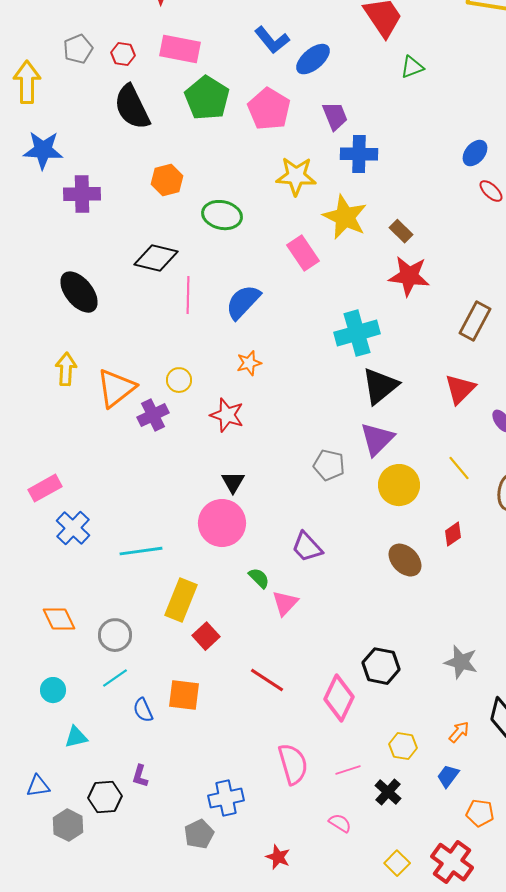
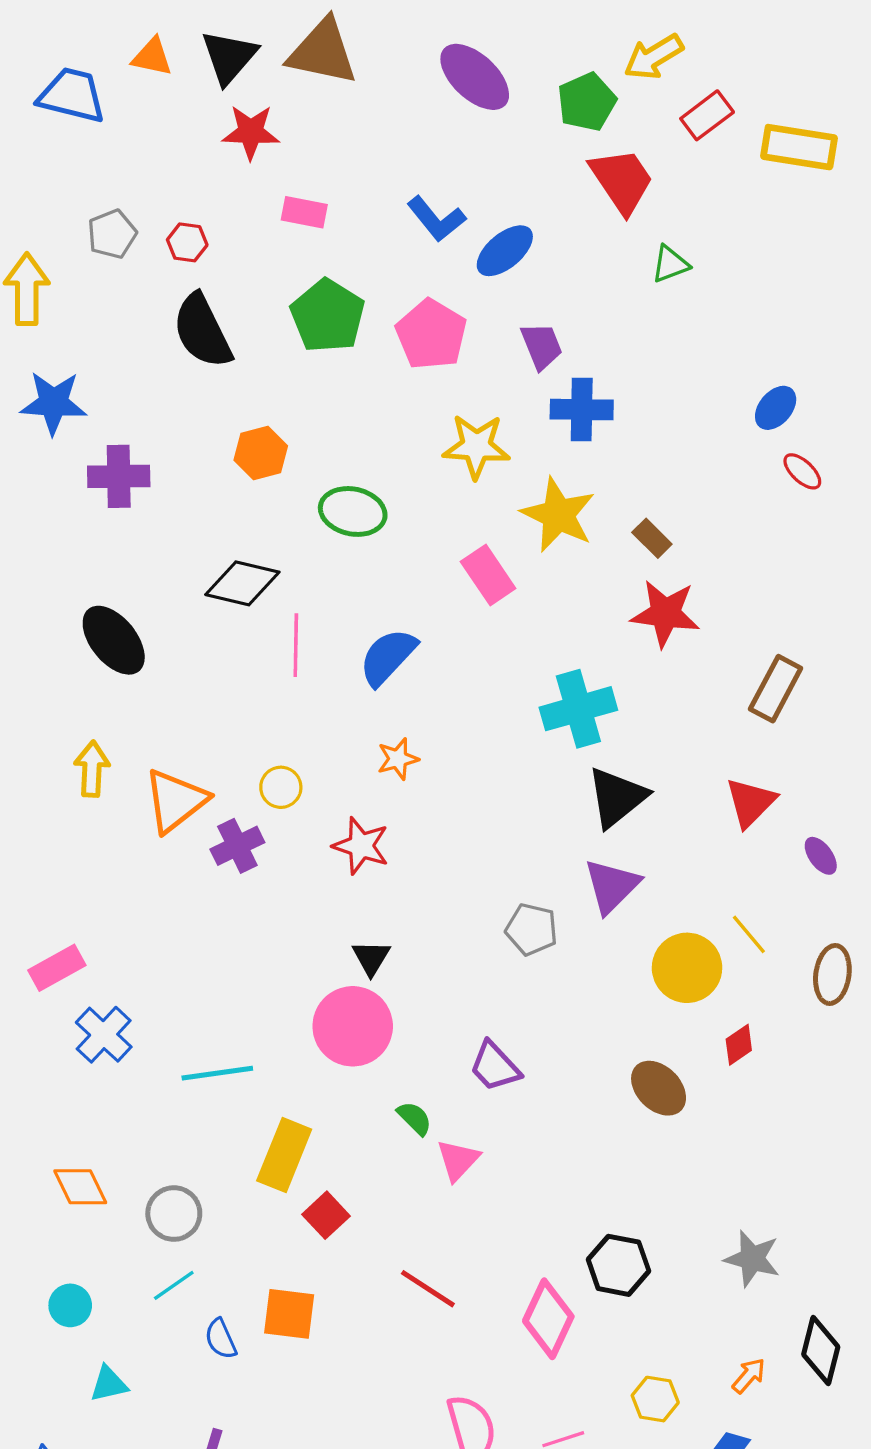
pink rectangle: (180, 49) -> (304, 212), moved, size x0.7
yellow circle: (399, 485) -> (687, 968), moved

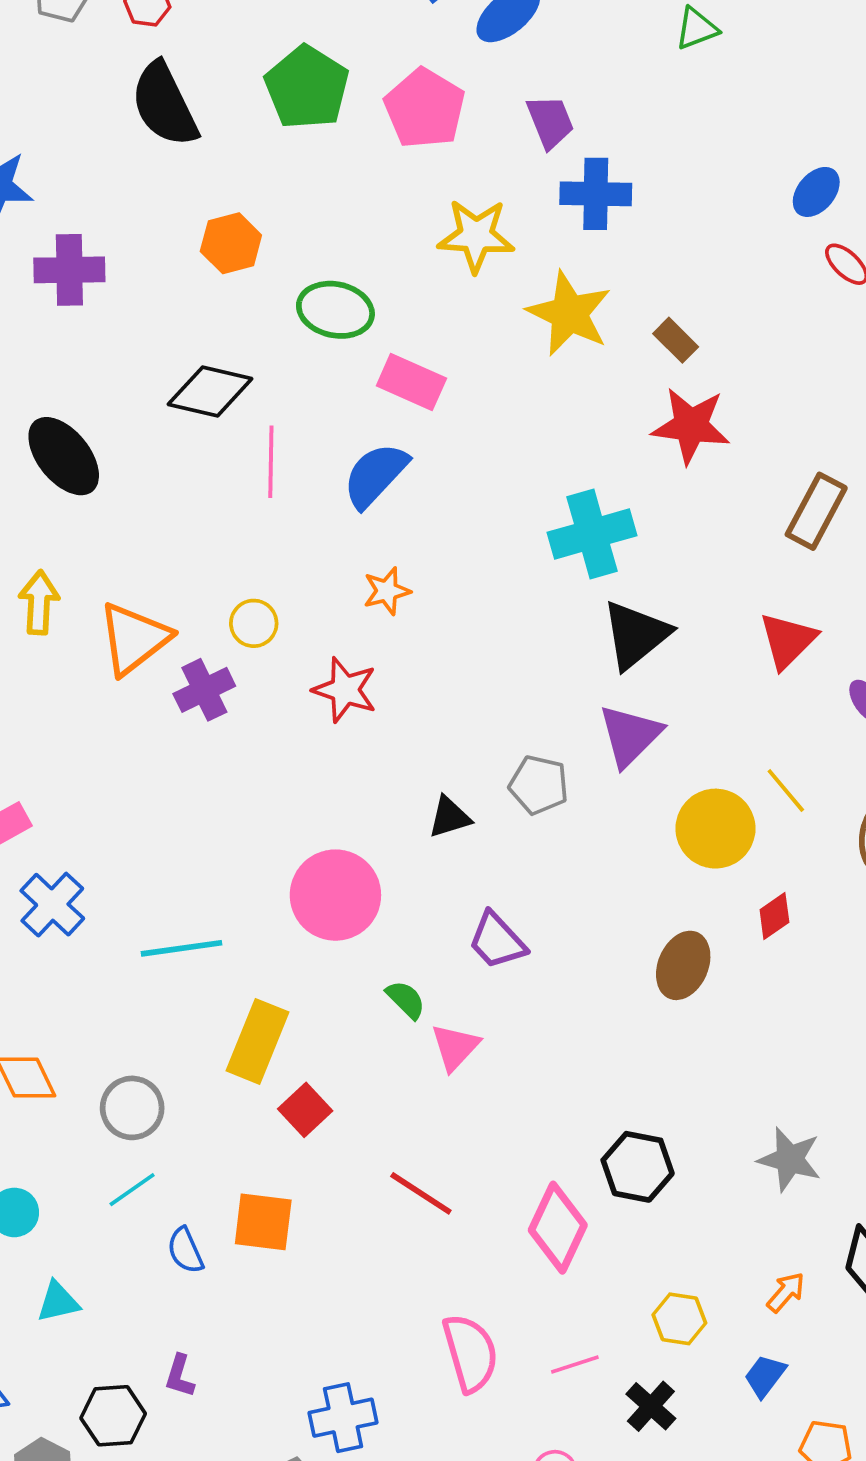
pink rectangle: (488, 575) -> (411, 382), moved, turned -32
black triangle: (371, 958) -> (449, 817), moved, turned 42
brown ellipse: (659, 1088) -> (683, 965), turned 68

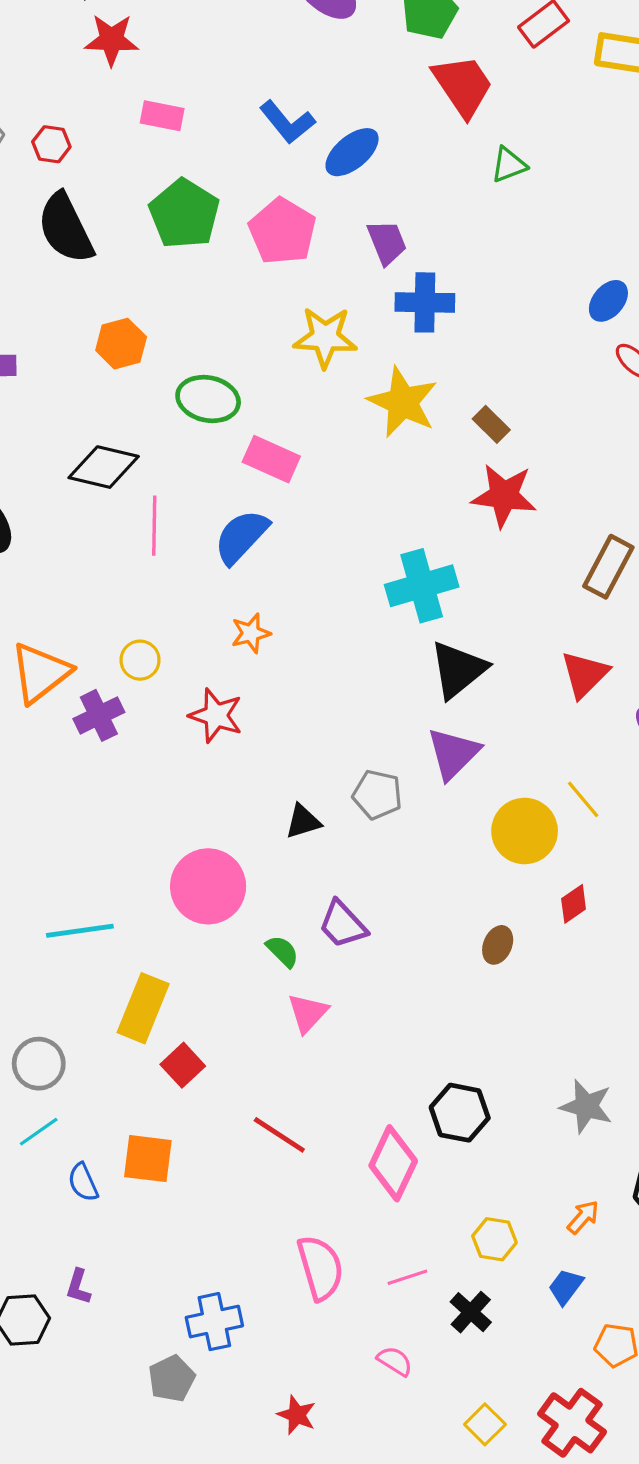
brown ellipse: (683, 965) -> (498, 945), size x0.7
green semicircle: (406, 1000) -> (282, 951), moved

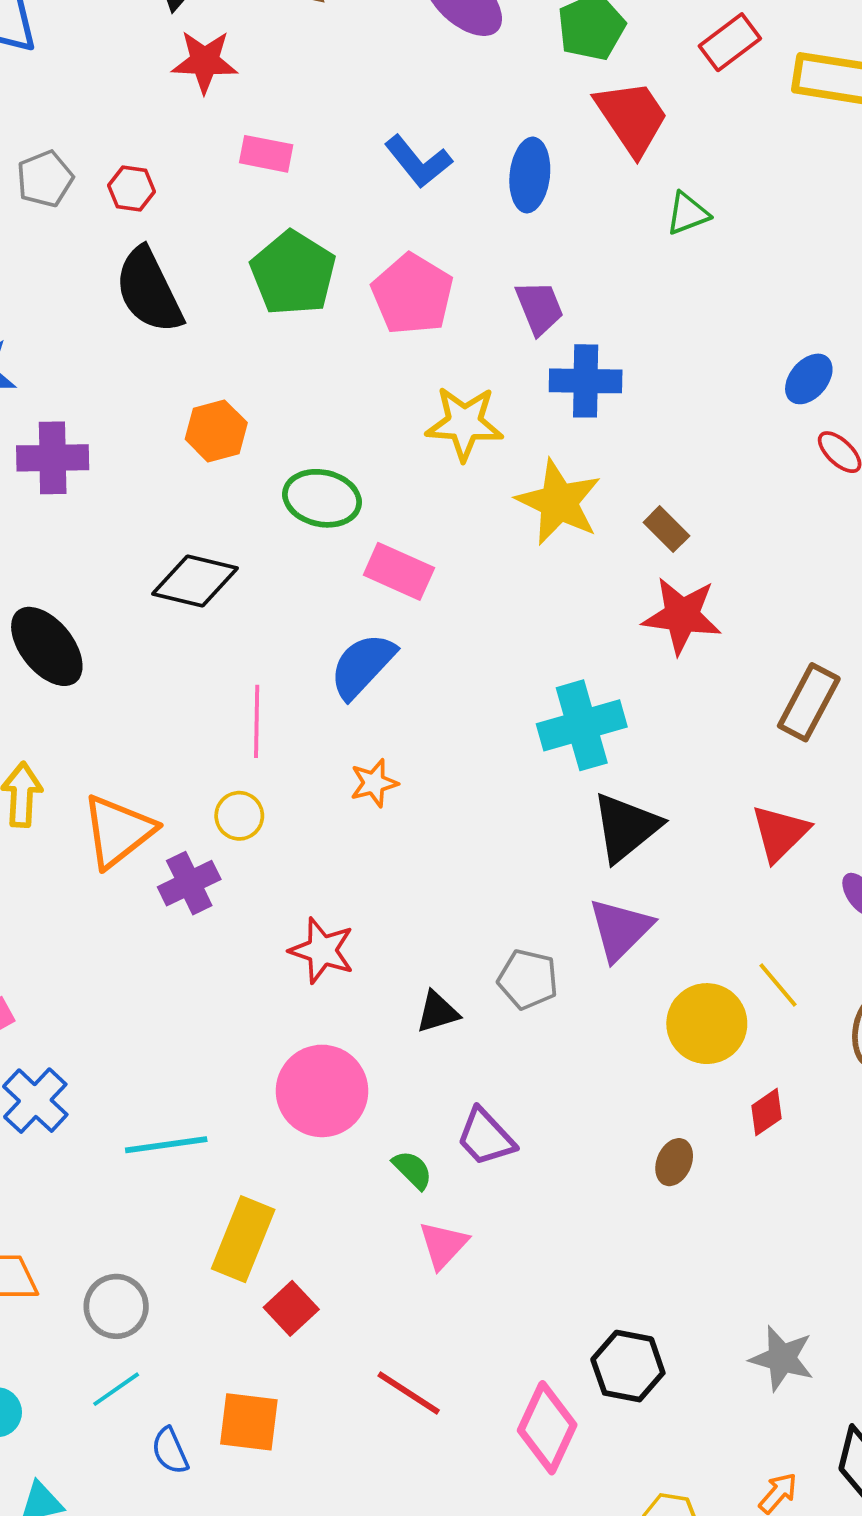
blue ellipse: (352, 152) -> (530, 175), moved, turned -44
pink line: (154, 526) -> (257, 721), moved
red star: (216, 715) -> (322, 950), moved

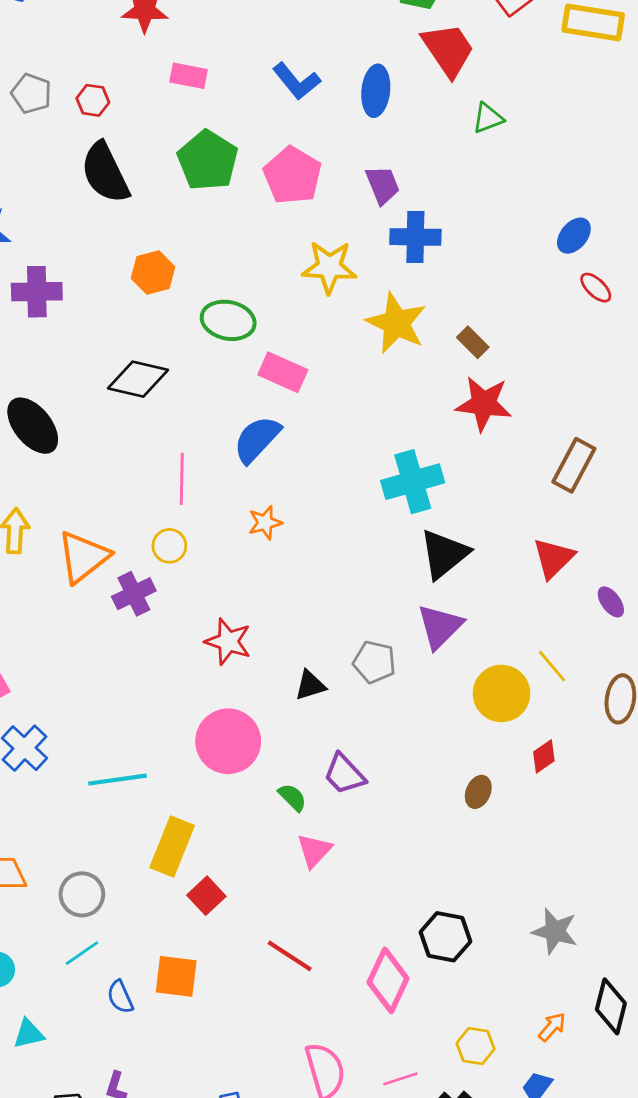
gray pentagon: (45, 179) -> (31, 93), turned -30

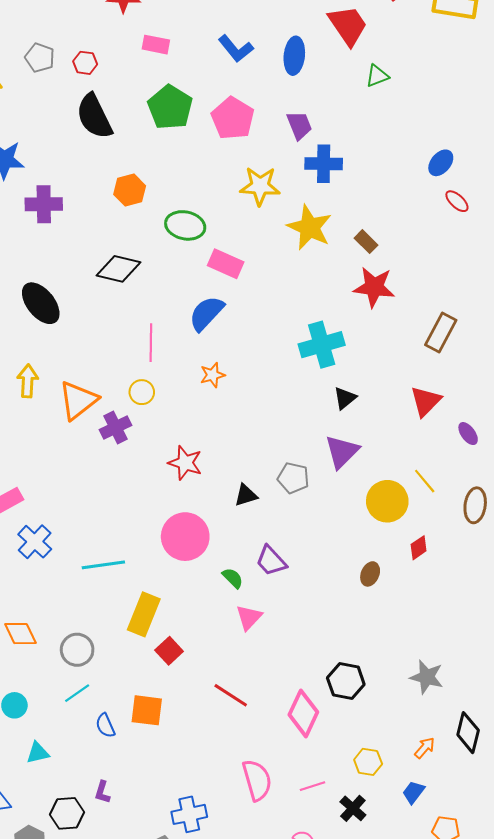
black triangle: (444, 554) -> (345, 398), size x0.6

